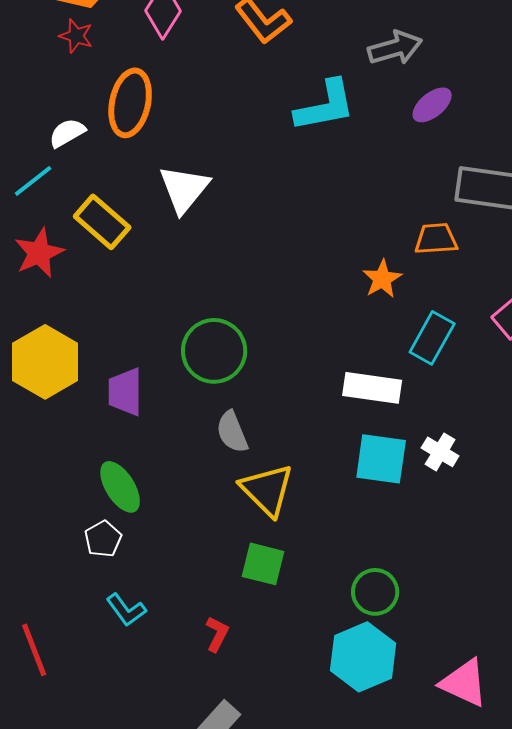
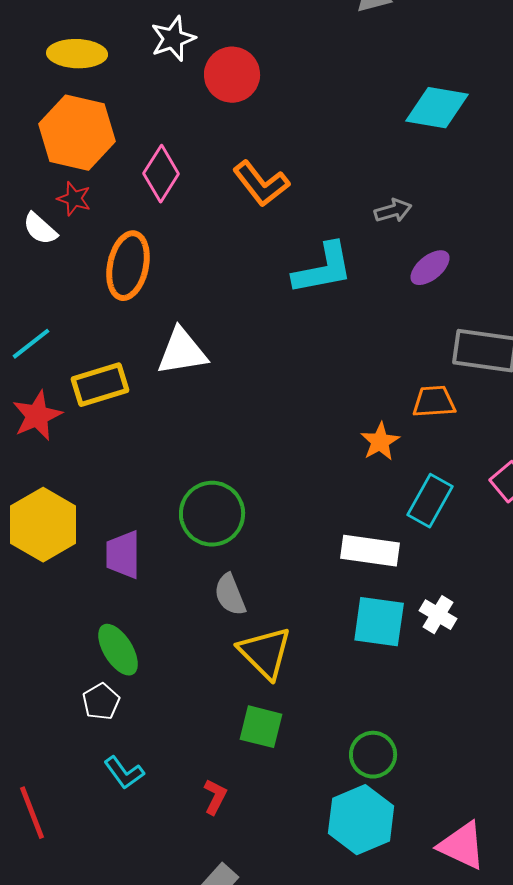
gray arrow: (395, 48) -> (393, 211), size x0.7
white semicircle: (67, 133) -> (40, 229), moved, turned -108
white triangle: (184, 189) -> (182, 352), turned 42
yellow rectangle: (102, 222) -> (100, 385), turned -58

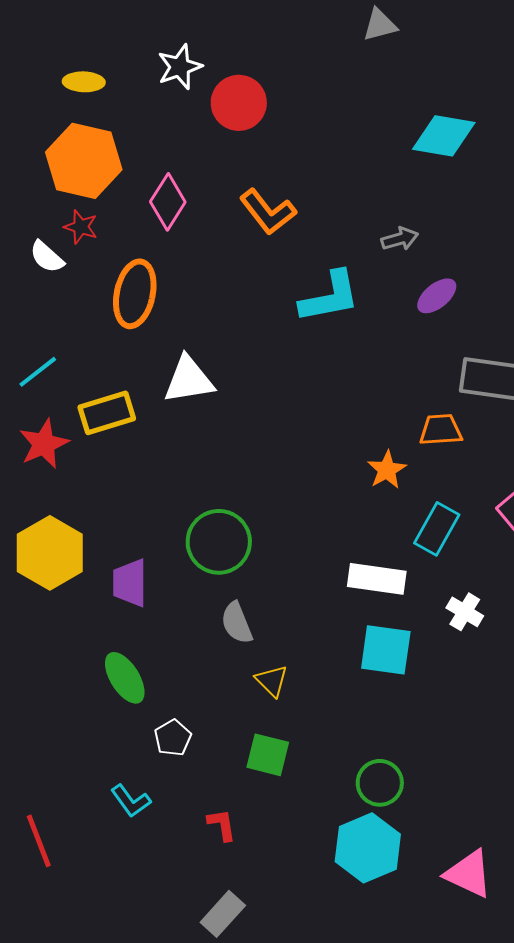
yellow ellipse: (77, 54) -> (84, 82), size x0.7
white cross: (438, 615) -> (465, 612), moved
yellow triangle: (265, 653) -> (272, 681), size x0.6
white pentagon: (101, 702) -> (173, 738), moved
red L-shape: (215, 797) -> (222, 825), turned -36

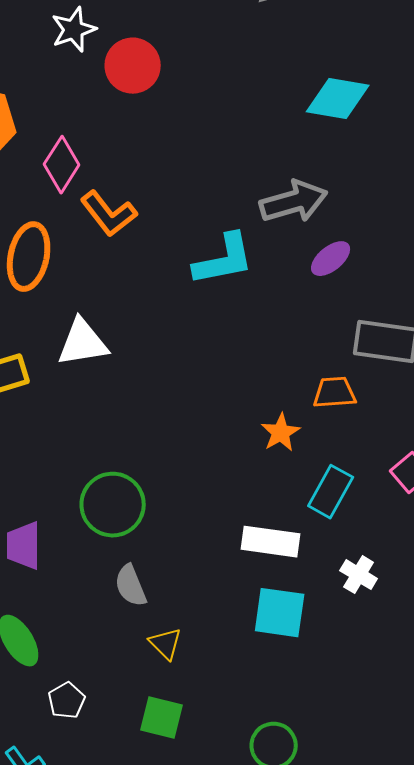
orange L-shape: (268, 212) -> (109, 214), moved
gray arrow: (400, 239) -> (294, 202), size x1.8

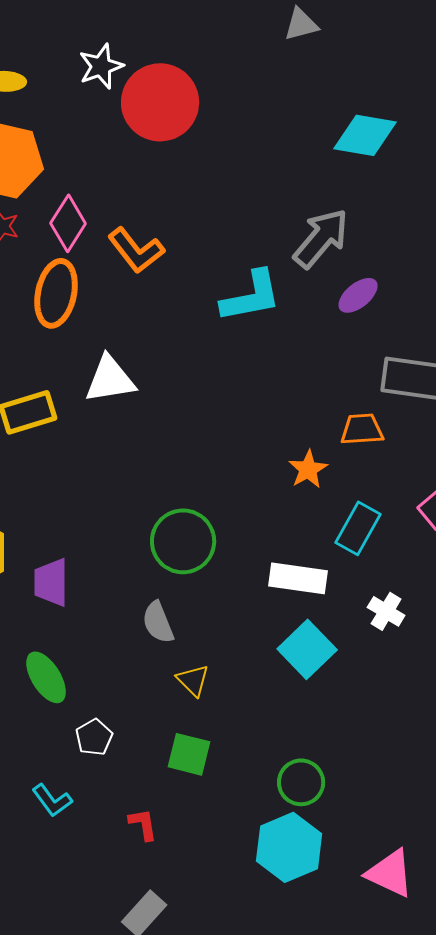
red circle: (133, 66) -> (160, 102), size x1.4
pink diamond: (62, 165) -> (68, 223), moved
gray arrow: (294, 202) -> (321, 238), turned -34
green circle: (113, 505) -> (183, 541), moved
cyan square: (280, 613) -> (307, 649), turned 38

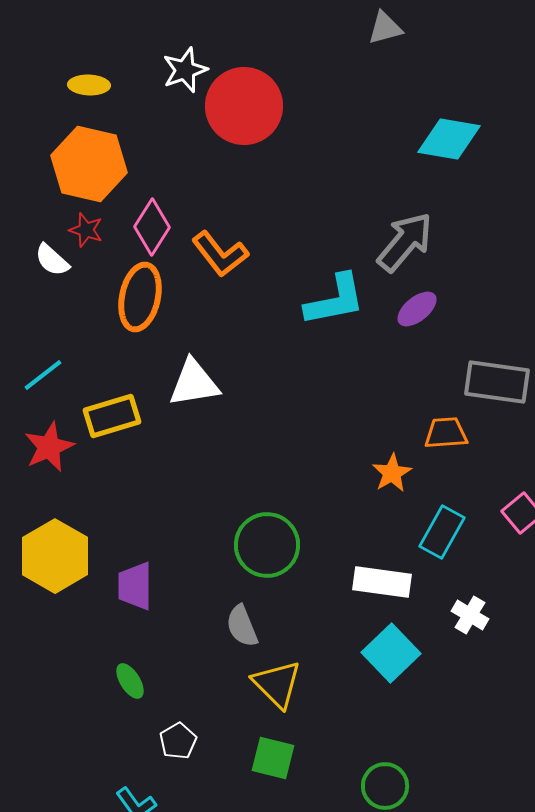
purple ellipse: (358, 295) -> (417, 309), moved
green ellipse: (46, 677) -> (130, 681), size x0.7
yellow triangle: (193, 680) -> (277, 684), size x1.5

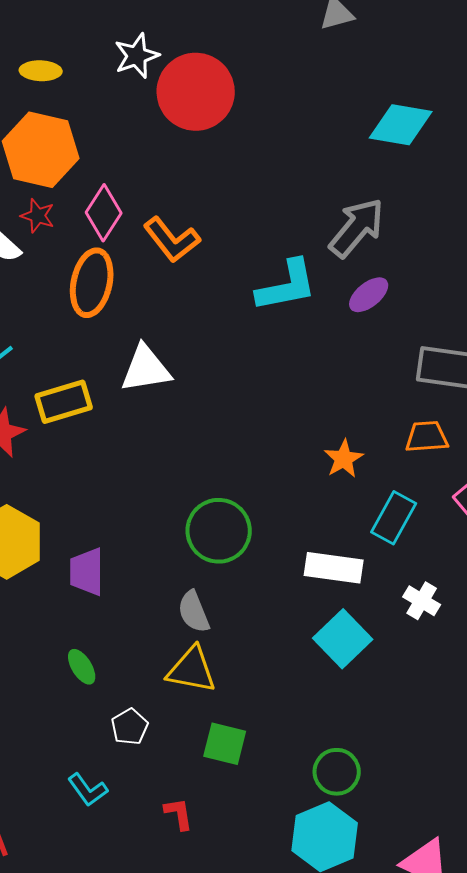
orange trapezoid: (446, 433) -> (427, 437), moved
yellow triangle: (277, 684) -> (192, 670), moved, turned -34

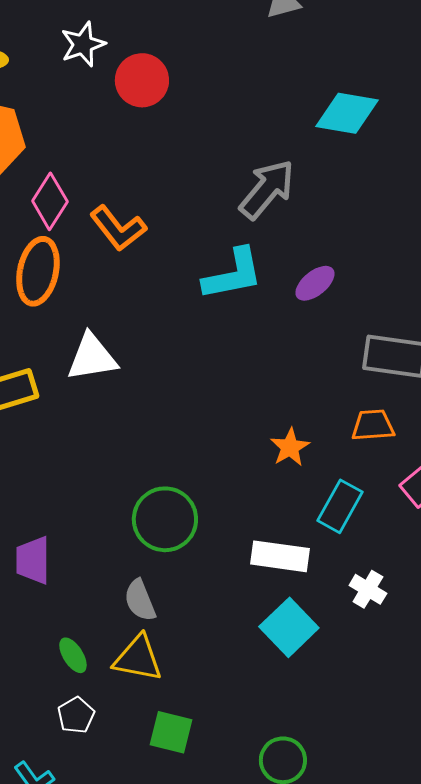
red circle: (196, 92) -> (142, 80), size x0.7
gray arrow: (357, 228) -> (267, 189), moved
green ellipse: (82, 667) -> (73, 655), moved

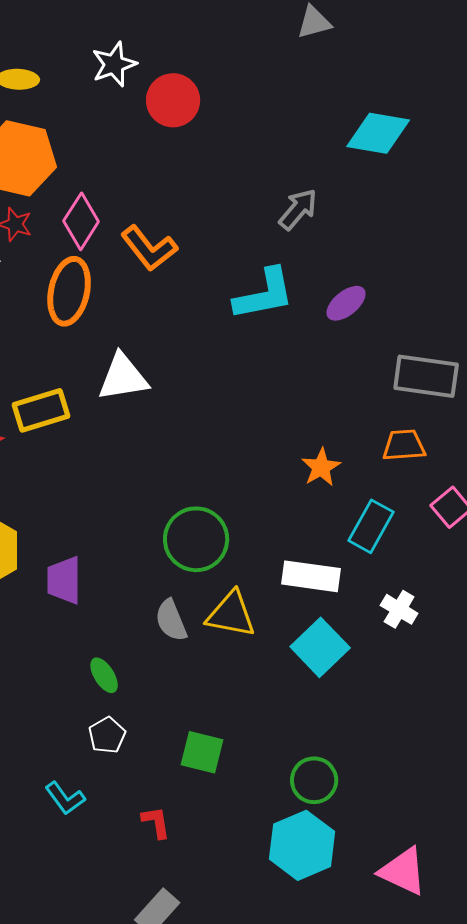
gray arrow: (267, 189) -> (298, 209), size x0.7
yellow triangle: (138, 658) -> (231, 614), moved

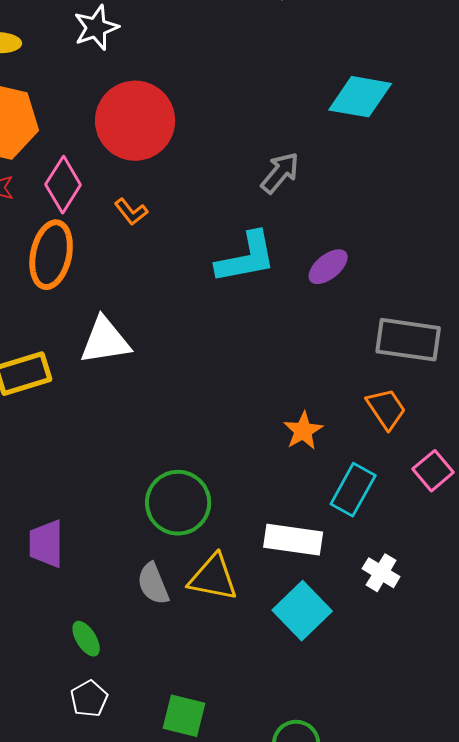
red circle: (173, 100) -> (135, 121), moved, size x1.5
orange L-shape: (149, 248) -> (131, 212), size x0.6
orange trapezoid: (404, 445) -> (386, 409), turned 60

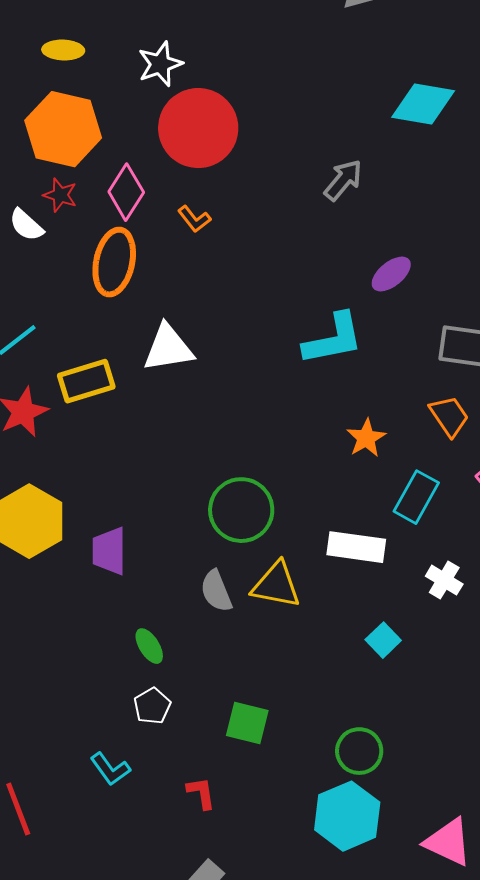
white star: (96, 28) -> (160, 64), moved
cyan L-shape: (246, 258) -> (333, 339), moved
cyan square: (302, 611) -> (383, 640), moved, size x0.6

